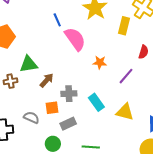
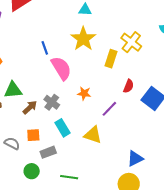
gray cross: (69, 94) -> (52, 102), moved, turned 35
cyan rectangle: (96, 102) -> (62, 128), moved
yellow triangle: (125, 112) -> (93, 135), moved

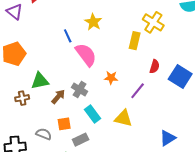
yellow star: (83, 39) -> (93, 22), moved, size x0.7

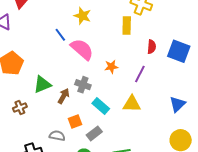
brown cross: (22, 98) -> (20, 108), moved
blue triangle: (168, 138) -> (178, 104), moved

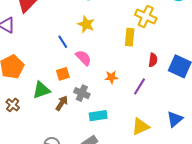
pink semicircle: (82, 49) -> (83, 58), size x0.7
yellow triangle: (132, 104) -> (140, 127), moved, turned -30
cyan rectangle: (101, 106) -> (98, 116), turned -54
brown cross: (20, 108) -> (13, 105), moved, turned -32
orange square: (75, 122) -> (63, 74), moved

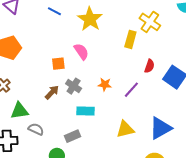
yellow star: (86, 24) -> (90, 19), size x1.4
blue line: (63, 42) -> (54, 11), moved, turned -40
orange star: (111, 77) -> (105, 85), moved
green triangle: (41, 90) -> (19, 111), moved
blue triangle: (175, 119) -> (160, 128), size x1.4

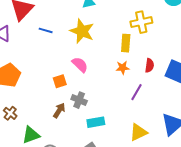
yellow cross: (150, 22) -> (141, 22), turned -35
orange star: (105, 85) -> (123, 68), moved

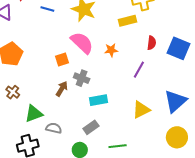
yellow rectangle: (126, 43) -> (128, 21), turned 72
pink semicircle: (80, 65) -> (82, 43), size x1.4
orange star: (123, 68) -> (111, 50), moved

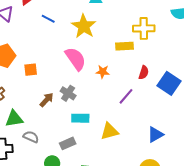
orange square: (62, 59) -> (31, 70), moved
blue triangle: (175, 101) -> (155, 135), size x0.7
yellow triangle: (141, 110) -> (110, 131), moved

